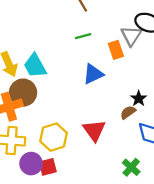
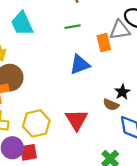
gray triangle: (131, 36) -> (120, 30), turned 45
cyan trapezoid: (35, 66) -> (22, 23), moved
brown semicircle: (128, 112) -> (111, 105), turned -126

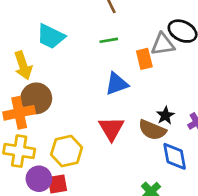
cyan trapezoid: (22, 23) -> (51, 36), turned -40
brown semicircle: (111, 105) -> (152, 130), size x1.5
red triangle: (77, 120) -> (111, 129), moved

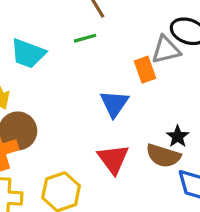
green line: (109, 40) -> (85, 38), moved
blue triangle: (117, 84) -> (114, 104), turned -30

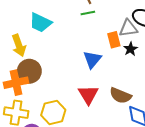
green line: (85, 38) -> (88, 13), moved
black star: (178, 136) -> (130, 49), moved

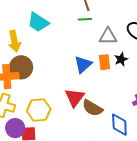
gray triangle: (128, 28) -> (108, 36), moved
orange rectangle: (114, 40) -> (105, 62), moved
brown semicircle: (120, 96) -> (92, 108), moved

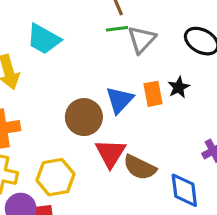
gray triangle: (108, 36) -> (142, 40), moved, turned -42
brown circle: (21, 67) -> (84, 117), moved

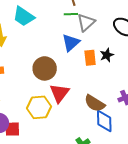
blue triangle: (120, 100) -> (71, 43), moved
brown semicircle: (140, 167) -> (95, 103), moved
yellow hexagon: (55, 177) -> (39, 107), moved

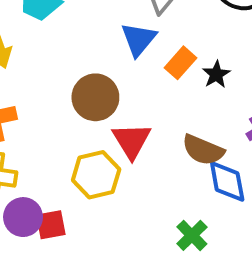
black star: (107, 55) -> (216, 74), moved
orange rectangle: (90, 58) -> (180, 63), turned 56

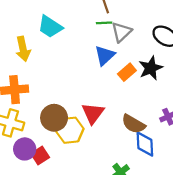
black star: (216, 74) -> (151, 68), moved, size x1.5
brown circle: (95, 97) -> (54, 118), moved
red square: (51, 225) -> (40, 156), turned -30

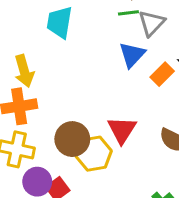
cyan trapezoid: (50, 27) -> (59, 22), turned 70
yellow arrow: (23, 49) -> (24, 71), moved

